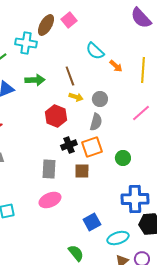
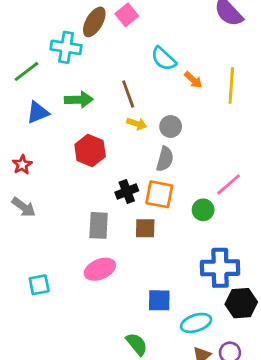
pink line: (141, 113) -> (229, 184), moved
red hexagon: (56, 116) -> (90, 151), moved
orange square: (92, 147) -> (159, 194), turned 30
blue square: (92, 222) -> (159, 300), turned 30

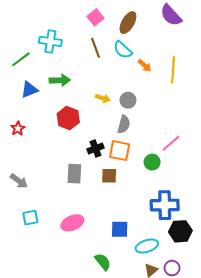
brown ellipse: (94, 22) -> (128, 23), moved
brown line: (128, 94) -> (95, 48), moved
gray arrow: (24, 207) -> (19, 181), moved
pink ellipse: (100, 269) -> (72, 223), moved

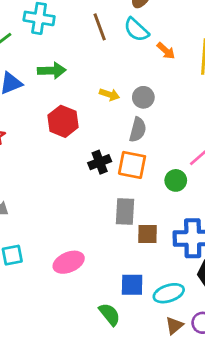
gray rectangle: (74, 174) -> (125, 211), moved
brown square: (109, 176) -> (148, 234), moved
blue square: (120, 229) -> (132, 285), moved

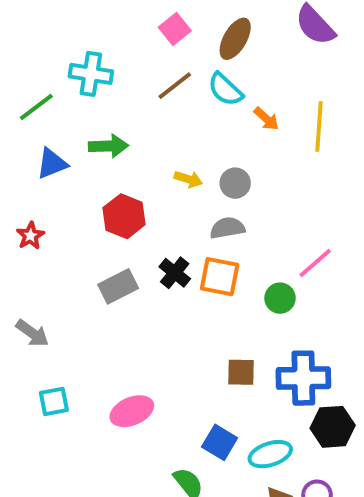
brown line: (100, 27) -> (175, 86), turned 72
gray semicircle: (138, 130) -> (227, 228), turned -115
black cross: (100, 162) -> (175, 273), turned -30
gray rectangle: (125, 211) -> (118, 286), moved, turned 60
blue square: (132, 285) -> (220, 442), turned 30

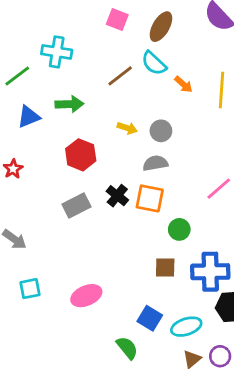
pink square: (175, 29) -> (117, 20), turned -30
brown line: (175, 86) -> (120, 76), moved
green circle: (280, 298) -> (179, 229), moved

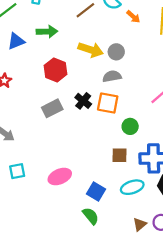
yellow arrow: (127, 128) -> (91, 50), size x1.6
blue square: (150, 318) -> (96, 191), moved
cyan ellipse: (186, 327) -> (132, 187), moved

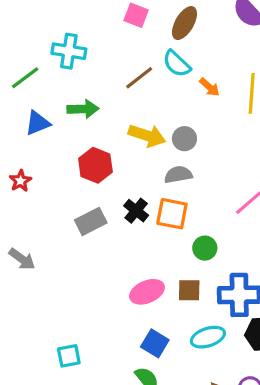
cyan square: (17, 171) -> (69, 356), moved
pink ellipse: (60, 177) -> (147, 292), moved

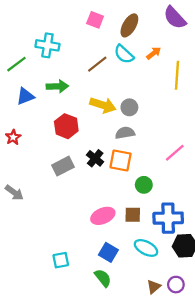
orange arrow: (209, 87) -> (154, 53), moved, turned -80
cyan ellipse: (208, 337) -> (146, 248), turned 45
cyan square: (69, 356) -> (61, 260), moved

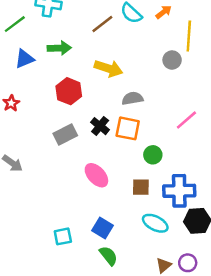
gray circle: (129, 107) -> (172, 60), moved
pink ellipse: (103, 216) -> (96, 175), moved, turned 70
blue square: (108, 252) -> (102, 228), moved

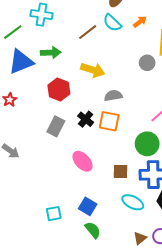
blue triangle: (24, 59) -> (21, 62), size x1.5
gray rectangle: (65, 134) -> (56, 126), turned -36
green circle: (153, 155) -> (147, 144), moved, size x1.5

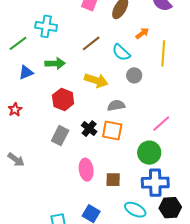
cyan semicircle: (112, 23) -> (121, 52), moved
blue triangle: (21, 62) -> (26, 72), size x0.6
gray circle: (147, 63) -> (134, 75), moved
pink ellipse: (82, 161) -> (86, 170), turned 35
brown square: (120, 172) -> (113, 180), moved

